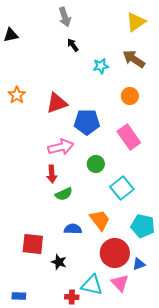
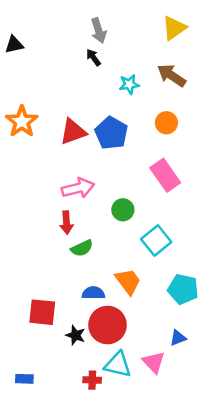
gray arrow: (65, 17) -> (99, 31), moved
orange star: (17, 95) -> (22, 121), size x1.4
blue pentagon: (87, 122) -> (111, 133), moved, turned 30
red circle: (115, 253) -> (108, 325), moved

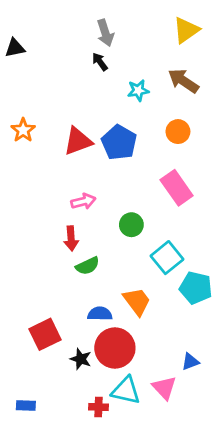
orange star: (22, 121) -> (23, 130), size x0.7
pink arrow: (78, 188) -> (83, 201), size x0.7
cyan pentagon: (183, 289) -> (196, 288), moved
red square: (42, 312) -> (45, 334), turned -32

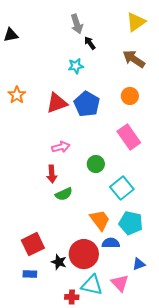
black arrow: (100, 62) -> (90, 43), moved
cyan star: (138, 90) -> (76, 66), moved
cyan pentagon: (196, 288) -> (131, 223), moved
blue semicircle: (100, 314) -> (111, 243), moved
blue rectangle: (26, 406) -> (30, 274), moved

